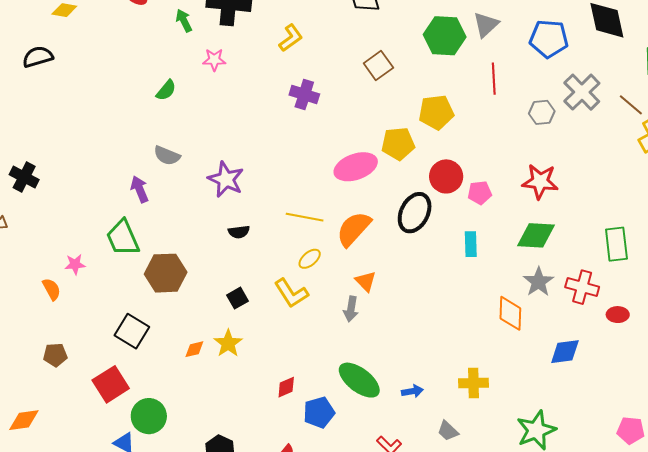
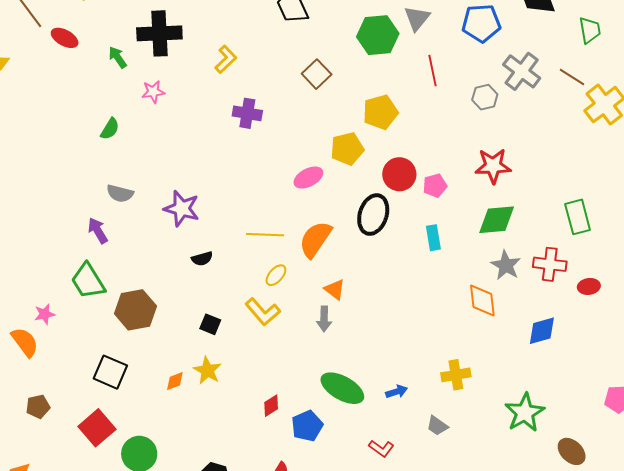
pink ellipse: (356, 167) -> (308, 178), size x0.7
orange semicircle: (52, 289) -> (25, 342), size x1.4
black square: (238, 298) -> (210, 324), turned -30

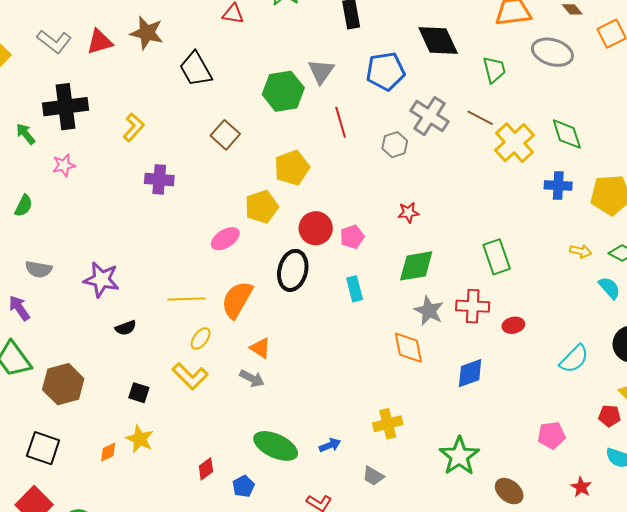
red star: (493, 166) -> (408, 212), size x0.6
gray arrow: (324, 319) -> (252, 378), turned -60
blue pentagon: (307, 426) -> (243, 486), size x0.7

